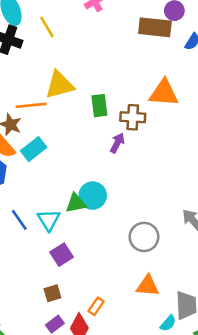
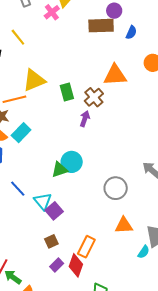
brown cross: (133, 117) -> (94, 97), turned -36
cyan triangle: (49, 220) -> (43, 201), moved
orange rectangle: (96, 306) -> (86, 247), size x1.5

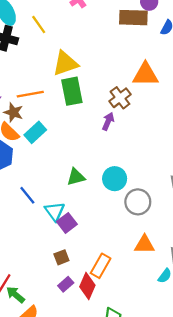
yellow triangle: (34, 80) -> (65, 63), moved
green rectangle: (67, 92) -> (72, 91), moved, size x1.4
cyan circle: (72, 162) -> (115, 179), moved

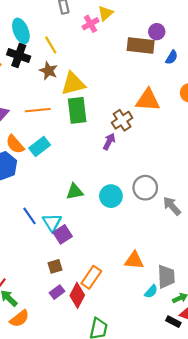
brown star: (13, 112) -> (49, 71), moved
blue line: (27, 195) -> (30, 216), moved
gray circle: (138, 202) -> (145, 188), moved

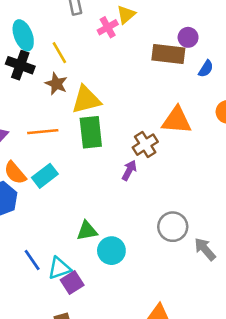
cyan circle: (111, 196) -> (111, 251), moved
cyan triangle: (52, 223) -> (59, 268), turned 42

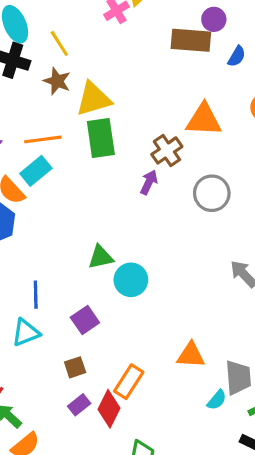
cyan rectangle: (45, 176) -> (36, 171), moved
gray circle: (173, 227) -> (212, 193), moved
blue line: (32, 260) -> (36, 295), turned 35
cyan triangle: (59, 268) -> (26, 333), moved

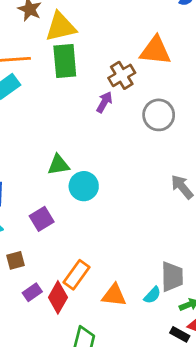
orange triangle: (191, 355) -> (114, 295), moved
brown square: (75, 367) -> (16, 260), moved

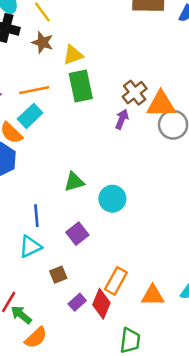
yellow triangle: (61, 27) -> (73, 55), size x0.7
orange triangle: (155, 51) -> (161, 104), moved
green triangle: (58, 165) -> (74, 182), moved

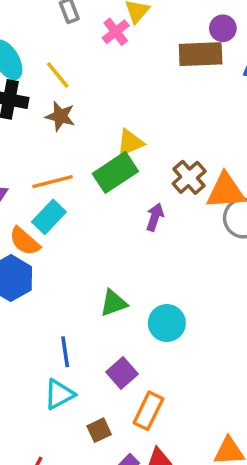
yellow triangle: (73, 55) -> (130, 143), moved
green rectangle: (81, 86) -> (115, 172), turned 72
purple arrow: (122, 119) -> (155, 217), moved
orange rectangle: (116, 281) -> (148, 411), moved

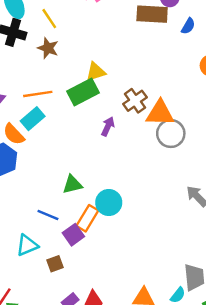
blue line: (65, 352) -> (48, 215), moved, turned -65
orange rectangle: (148, 411) -> (87, 218), moved
brown square: (99, 430) -> (55, 264), moved

